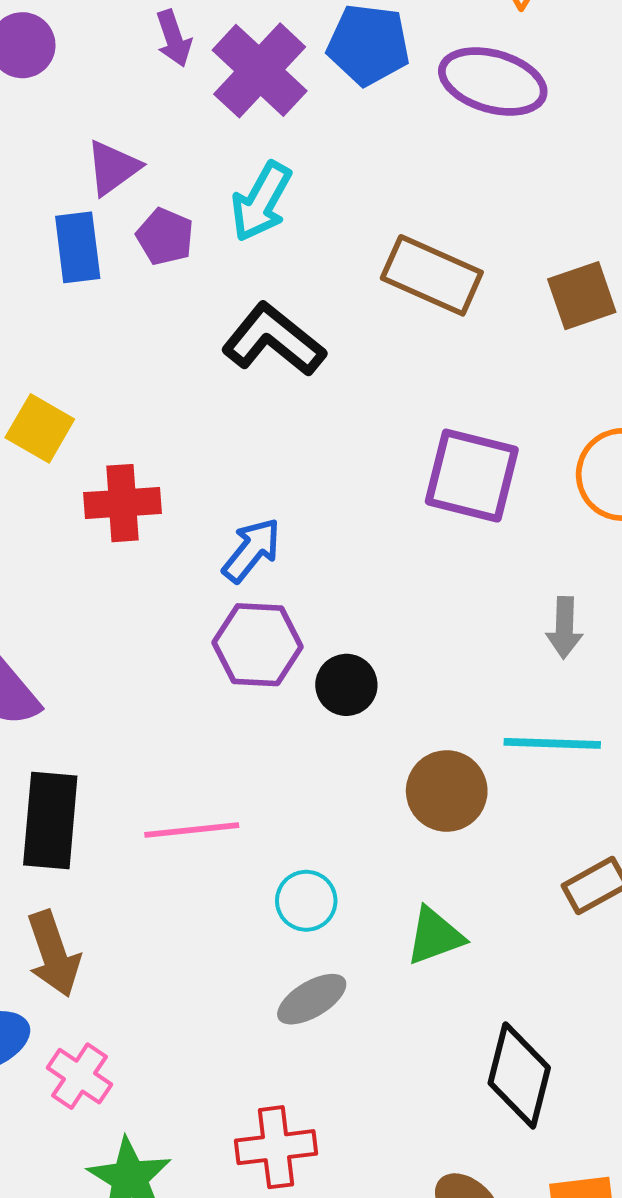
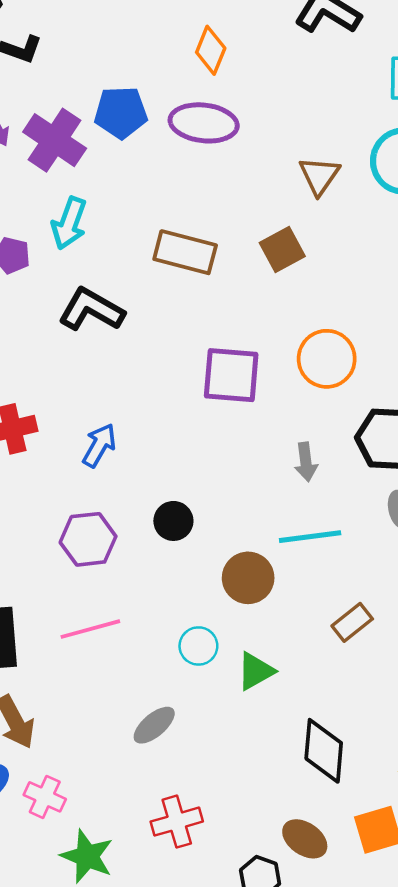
purple hexagon: (258, 645) -> (88, 539), moved
cyan circle: (306, 901) -> (198, 646), moved
gray ellipse: (312, 999) -> (154, 725), moved

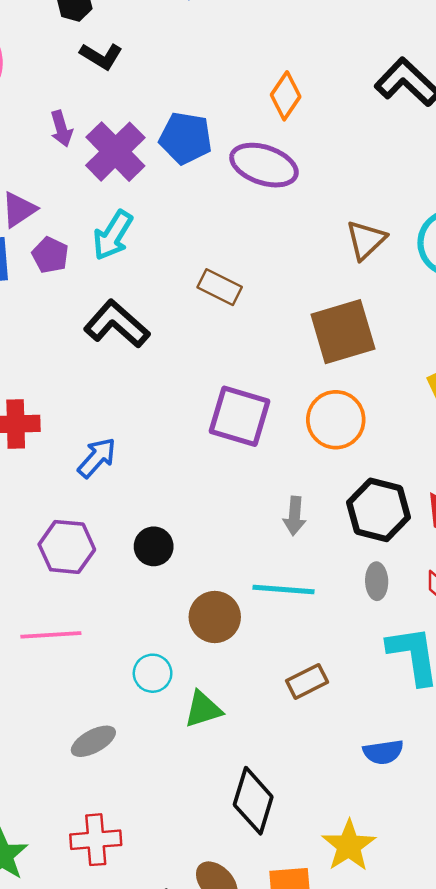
brown square: (282, 250) -> (343, 332), moved, size x1.5
brown rectangle: (185, 252) -> (220, 287), size x0.7

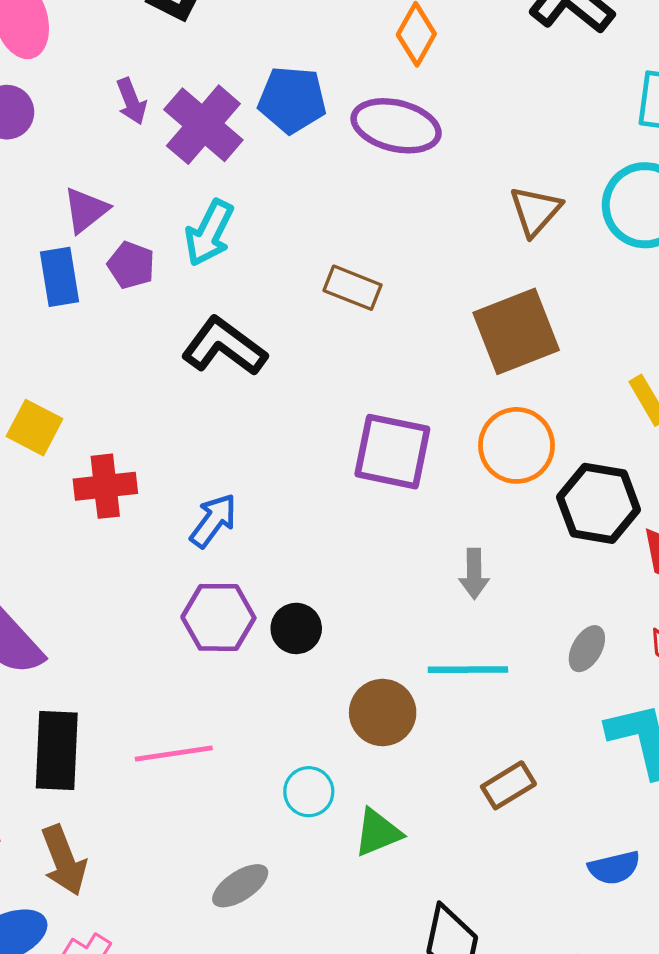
black hexagon: (379, 510) -> (599, 503), moved
purple hexagon: (67, 547) -> (218, 617), moved
gray ellipse: (377, 581) -> (587, 649), turned 36

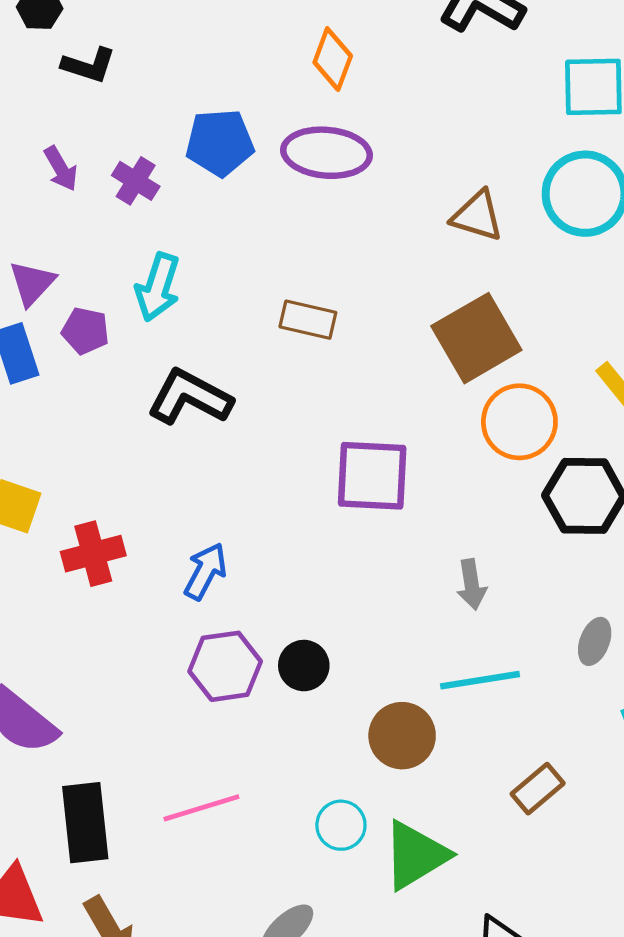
purple cross: (203, 125) -> (136, 181), size x0.6
brown triangle: (535, 211) -> (477, 216), turned -46
orange circle: (517, 445) -> (519, 422), moved
green triangle: (378, 833) -> (415, 855), size x1.4

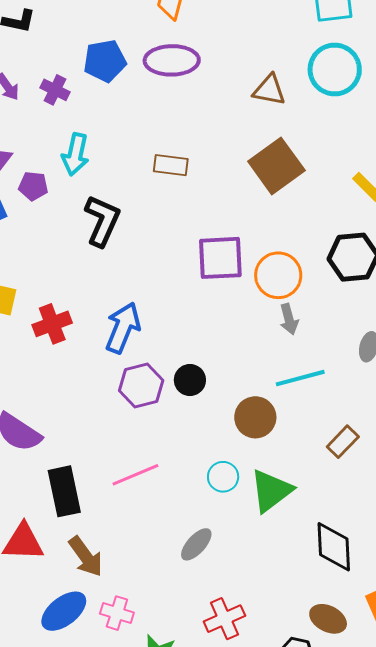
black L-shape: (190, 397) -> (102, 221), turned 92
orange circle: (519, 422) -> (278, 275), moved
blue arrow: (205, 571) -> (123, 328), size x1.4

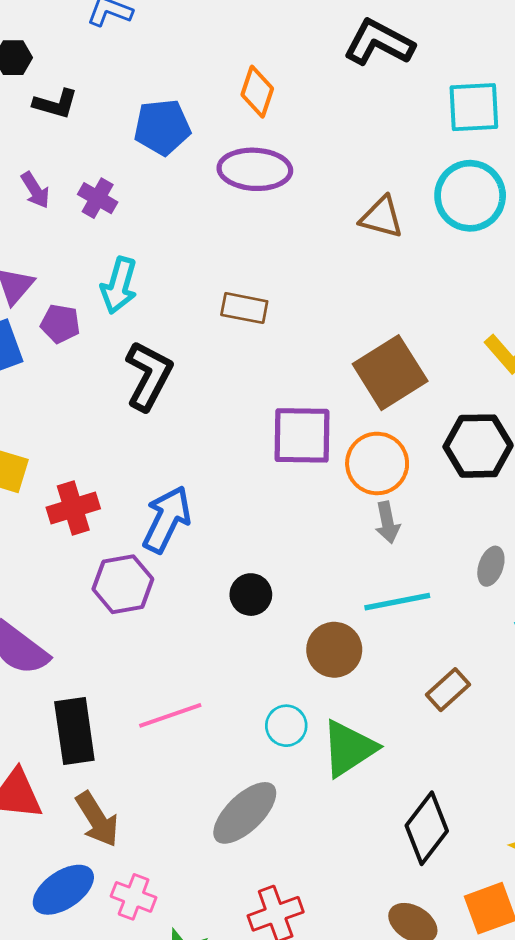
blue pentagon: (105, 61) -> (162, 127), moved
brown square: (276, 166) -> (390, 373), moved
purple hexagon: (141, 385) -> (123, 584), moved
gray ellipse: (196, 544) -> (245, 813), size x1.5
black diamond: (334, 547) -> (427, 828), turned 36

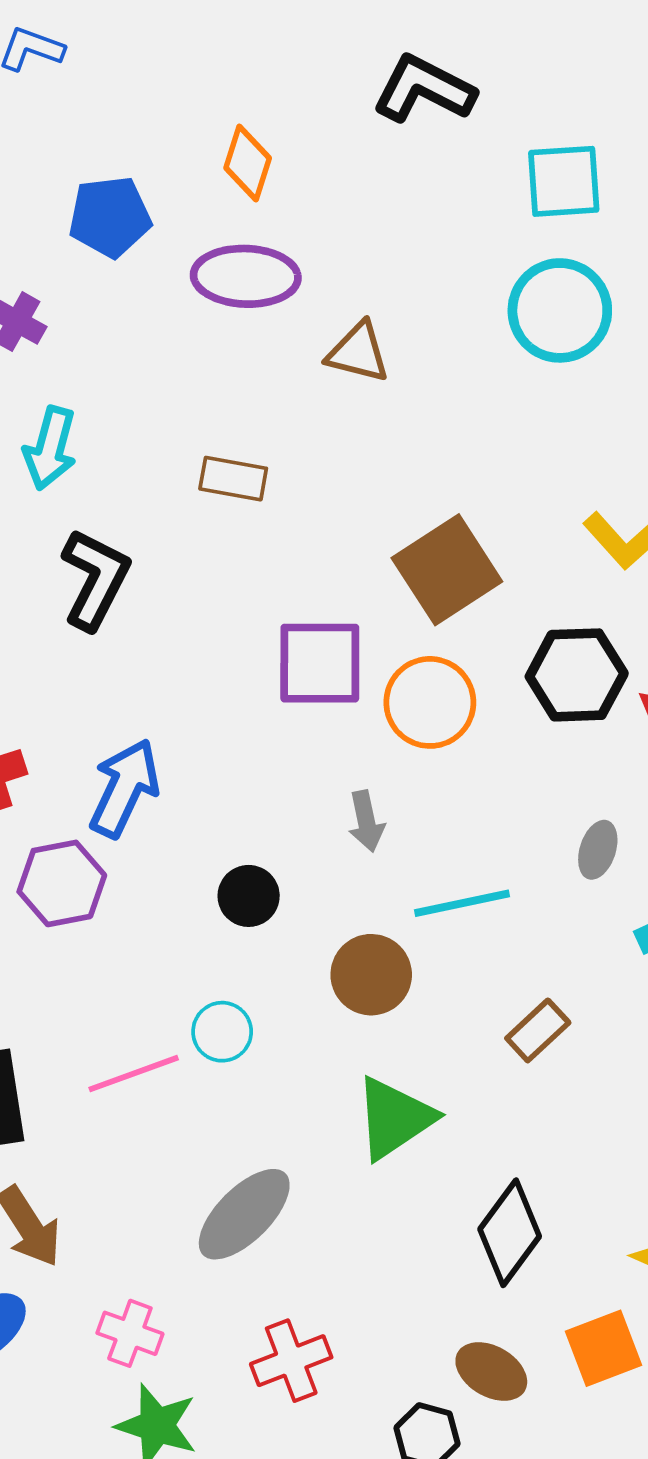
brown triangle: (382, 217) -> (358, 352), moved
gray arrow: (387, 522) -> (366, 821), moved
cyan circle: (286, 726) -> (222, 1032), moved
pink cross: (134, 897) -> (130, 1333), moved

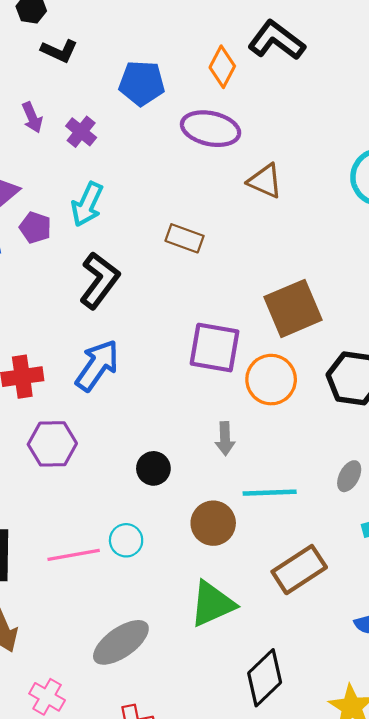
black L-shape: (424, 89) -> (276, 40), moved
blue arrow: (124, 788) -> (97, 365), moved
brown rectangle: (538, 1031) -> (299, 570), size x1.5

